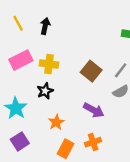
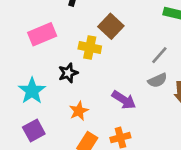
yellow cross: (49, 64) -> (90, 47), moved
brown square: (91, 71) -> (111, 26), moved

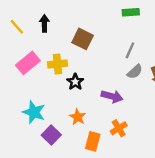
yellow cross: (90, 47) -> (57, 64), moved
black star: (68, 73) -> (75, 82), moved
purple square: (34, 131) -> (51, 135), moved

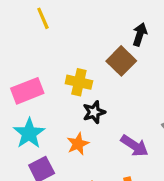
black arrow: (44, 23) -> (140, 34), moved
pink rectangle: (28, 63) -> (27, 91), moved
orange star: (78, 117) -> (78, 144), moved

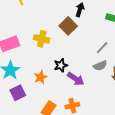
black star: (94, 112) -> (61, 65), moved

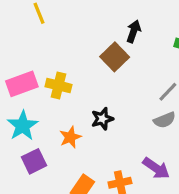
yellow cross: (42, 39) -> (58, 86), moved
purple arrow: (76, 79) -> (156, 168), moved

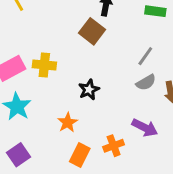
orange star: (70, 137) -> (68, 123), moved
purple square: (34, 161) -> (18, 155), moved

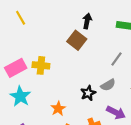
gray semicircle: (146, 82) -> (108, 85), moved
black star: (89, 90) -> (88, 93), moved

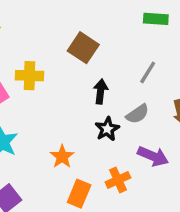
black arrow: (87, 21) -> (101, 92), moved
yellow cross: (41, 65) -> (30, 76), moved

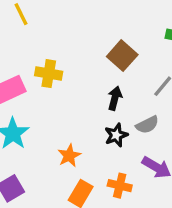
brown square: (83, 48) -> (122, 56), moved
orange cross: (118, 180) -> (120, 186), turned 30

